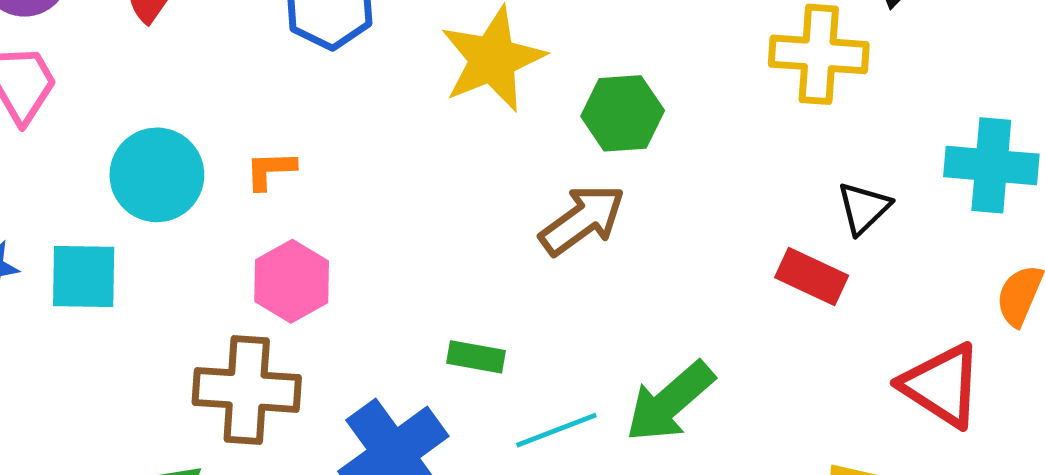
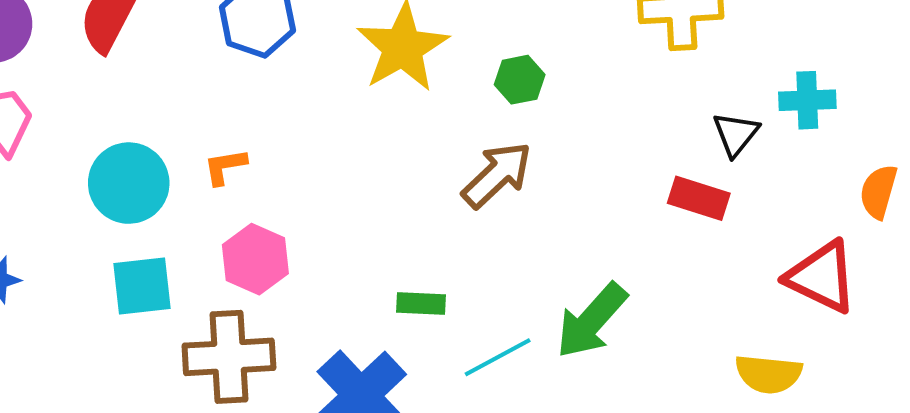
green hexagon: (623, 113) -> (520, 80), size x0.7
cyan cross: (991, 165) -> (807, 100), moved, size x0.7
cyan square: (84, 277) -> (142, 286), moved

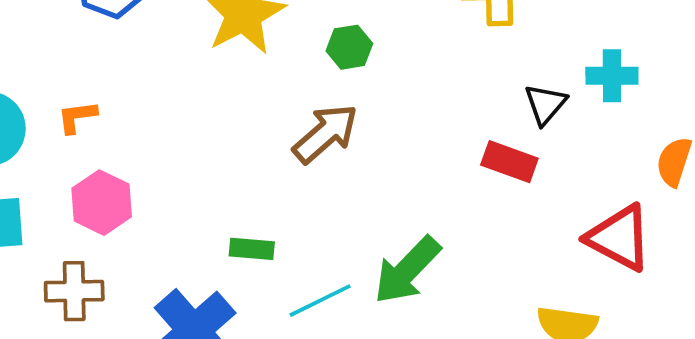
brown cross: (229, 357) -> (74, 291), size x0.7

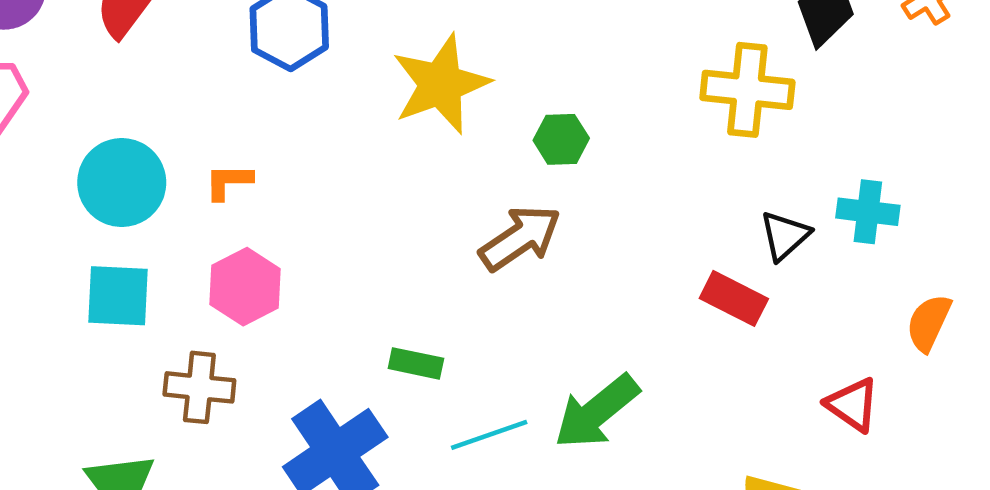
red triangle: (619, 238) -> (853, 405), size x0.7

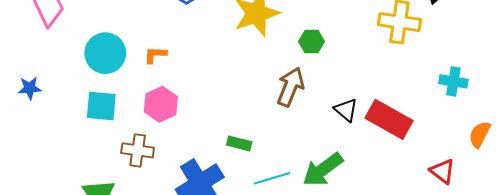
black triangle: (785, 236) -> (346, 110), moved, turned -40
brown arrow: (520, 238) -> (290, 87), turned -36
red rectangle: (734, 298) -> (389, 119), size x1.5

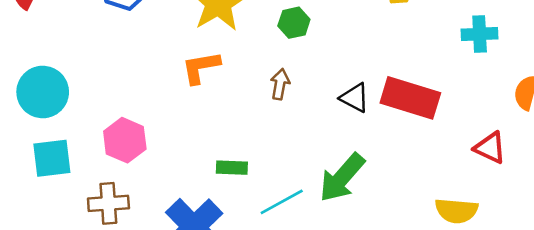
orange L-shape: (155, 55) -> (201, 67), moved, size x1.4
brown arrow: (290, 87) -> (280, 84), size x0.6

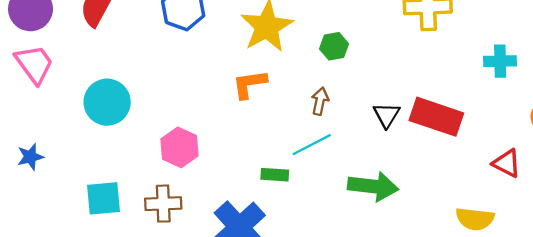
black triangle: (355, 98) -> (387, 115), turned 32
cyan square: (52, 158) -> (104, 198), moved
green arrow: (342, 178) -> (373, 186), turned -126
cyan line: (282, 202) -> (312, 145), moved

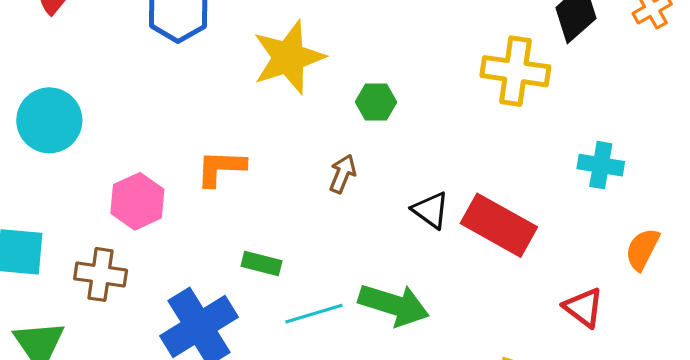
orange L-shape: (249, 84) -> (221, 168), moved
black triangle: (387, 115) -> (431, 210), turned -36
cyan line: (312, 145) -> (314, 314), moved

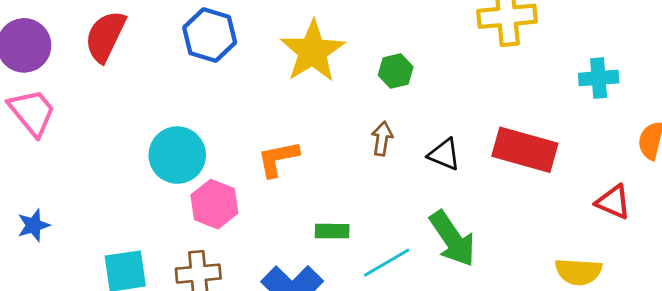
cyan circle: (49, 120) -> (177, 155), moved
black triangle: (431, 210) -> (444, 154), moved
green arrow: (394, 305) -> (452, 239), turned 52

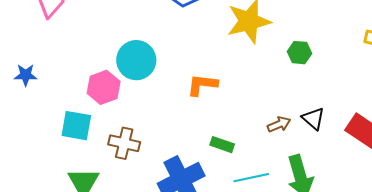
brown arrow: (382, 139) -> (279, 124), moved, turned 40
pink hexagon: (214, 204) -> (104, 87), moved

